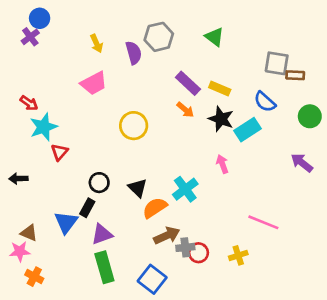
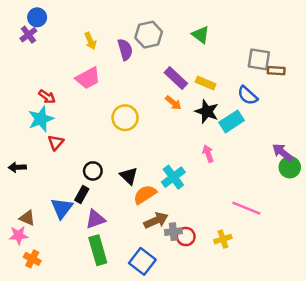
red arrow: (29, 103) -> (47, 97), moved
green circle: (310, 116) -> (290, 167), moved

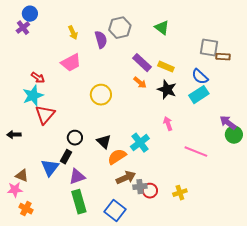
cyan rectangle: (232, 121) -> (199, 95), moved
red triangle: (56, 142) -> (45, 115), size x1.5
pink line: (246, 208) -> (196, 152), moved

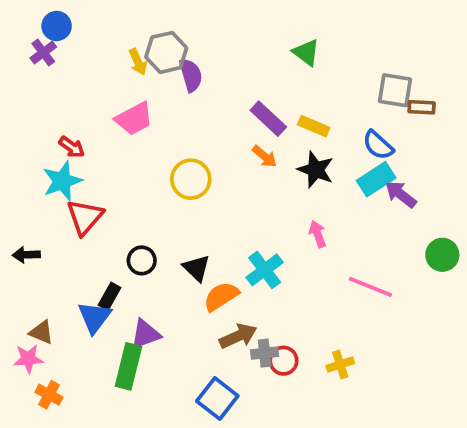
gray hexagon: (120, 28) -> (166, 52), moved
purple arrow: (228, 123) -> (401, 194), moved
black rectangle: (66, 157) -> (110, 296), moved
green rectangle: (79, 202) -> (128, 366), moved, turned 30

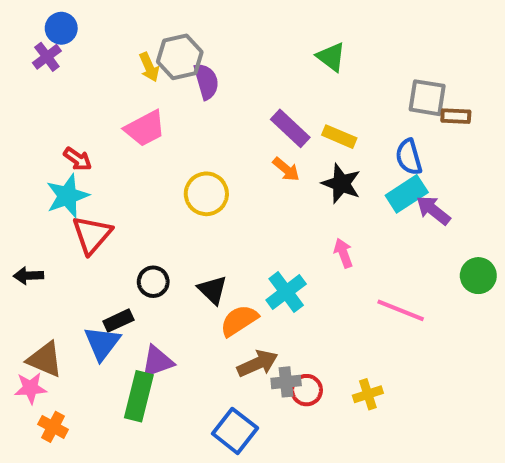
blue semicircle: (378, 145) -> (409, 157), turned 32
black rectangle: (110, 296) -> (118, 321), turned 36
brown triangle: (41, 332) -> (45, 359), size x1.4

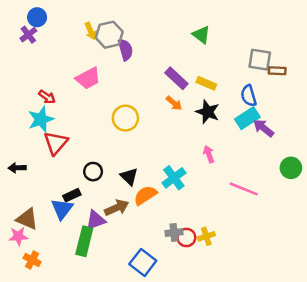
yellow arrow: (149, 67) -> (91, 31), moved
brown arrow: (257, 364) -> (117, 208), moved
yellow cross: (368, 394) -> (206, 236), moved

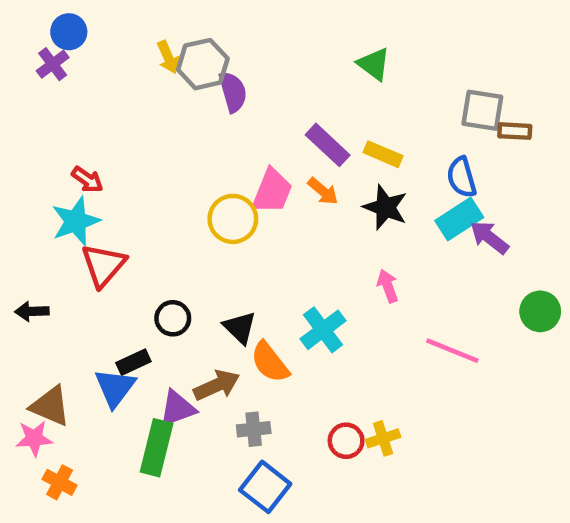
pink trapezoid: (88, 78) -> (272, 191), moved, turned -40
orange semicircle: (145, 195) -> (270, 362), turned -95
gray cross: (174, 233) -> (254, 429), moved

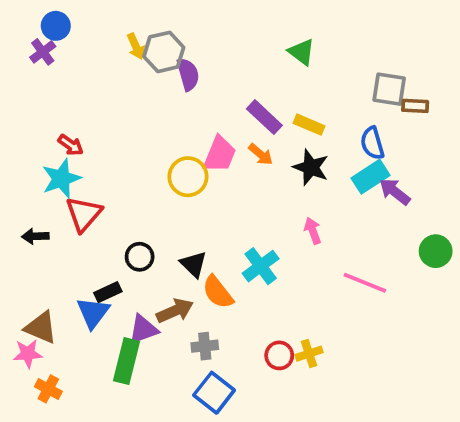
black arrow: (32, 311) -> (35, 236), moved

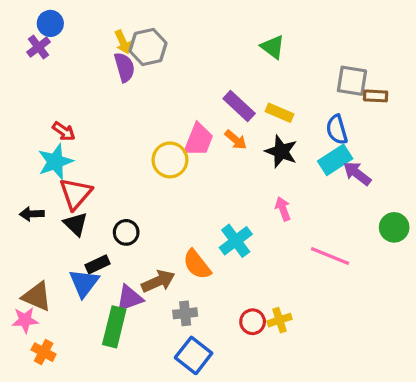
purple semicircle: (188, 74) -> (124, 67), moved
black triangle: (194, 264) -> (76, 224), moved

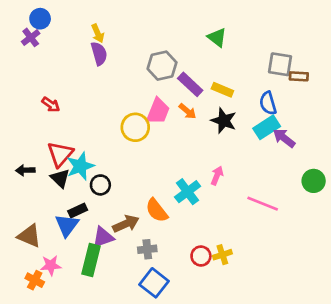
gray hexagon: (148, 47) -> (162, 66), moved
cyan star: (55, 162) -> (80, 166), moved
pink arrow: (283, 209) -> (217, 176), moved, turned 42
pink star: (25, 320) -> (51, 265), moved

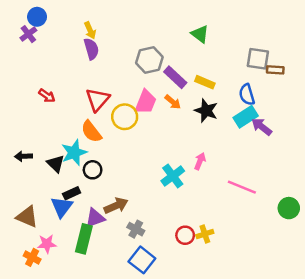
red triangle: (60, 154) -> (97, 99), moved
green circle: (314, 181) -> (289, 208), moved
orange semicircle: (157, 210) -> (91, 132), moved
gray cross: (147, 249) -> (136, 229), turned 35

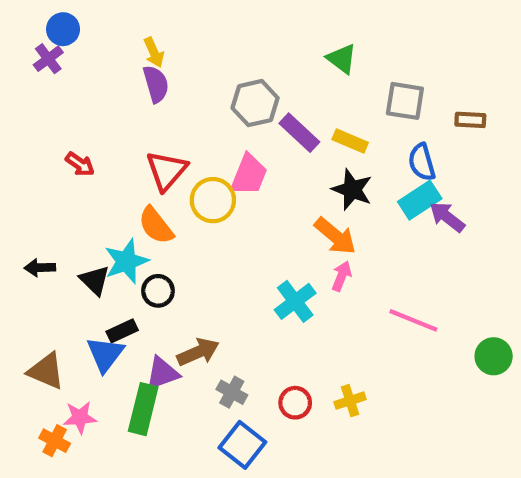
gray square: (258, 59) -> (405, 101), moved
orange arrow: (173, 102) -> (335, 236), moved, size x1.5
red circle: (185, 235) -> (295, 403), moved

